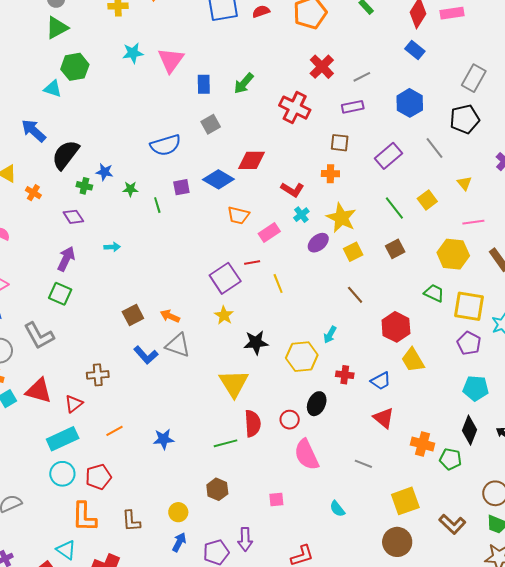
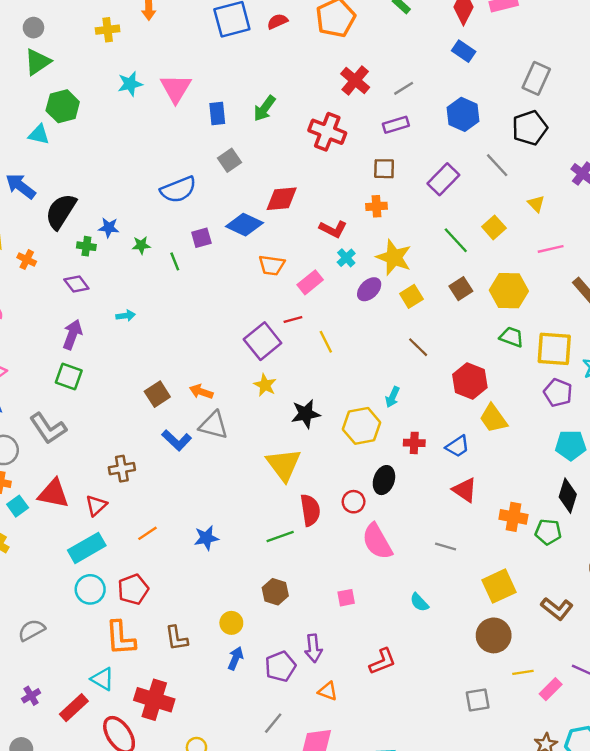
yellow hexagon: (453, 254) -> (509, 291), moved

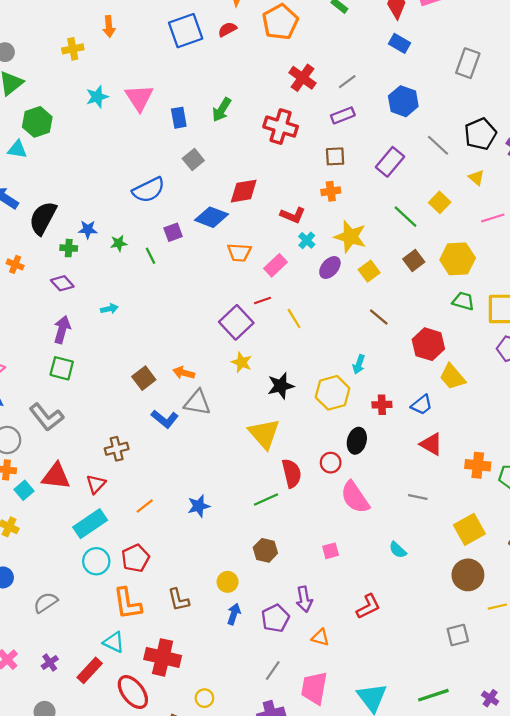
black pentagon: (530, 128) -> (480, 134), moved

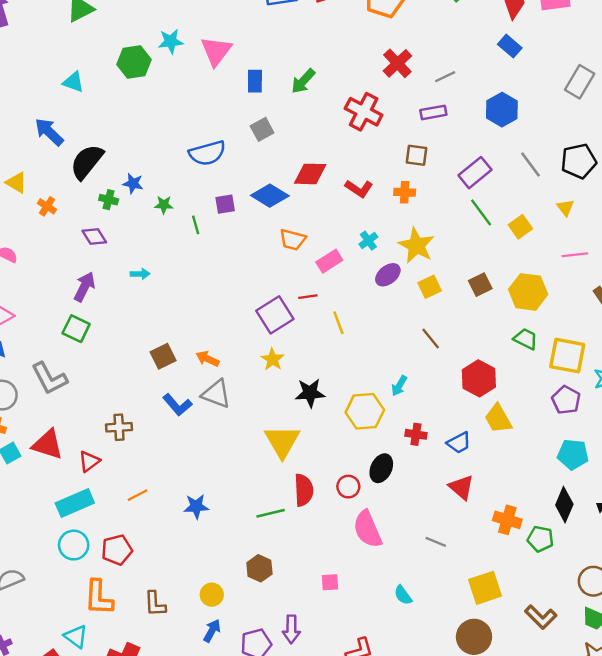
green hexagon: (37, 122) -> (134, 62), moved
red L-shape: (293, 215) -> (359, 189), moved
green line: (405, 217) -> (481, 212), moved

